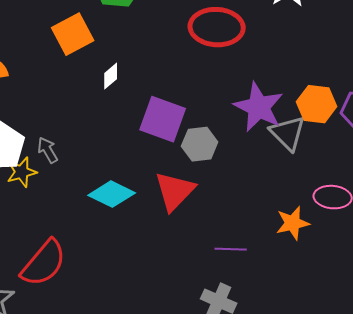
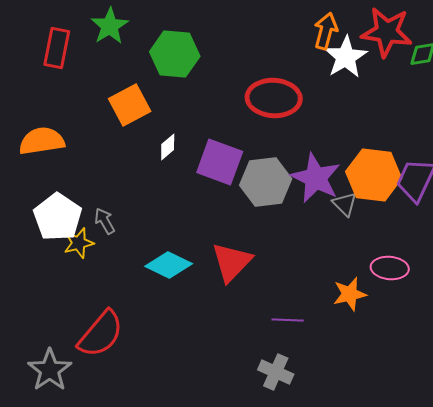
orange hexagon: (317, 104) -> (374, 175), size x1.4
purple square: (163, 119) -> (220, 162), moved
gray triangle: (288, 133) -> (345, 204), size x0.7
gray hexagon: (200, 144) -> (266, 182), moved, size x1.4

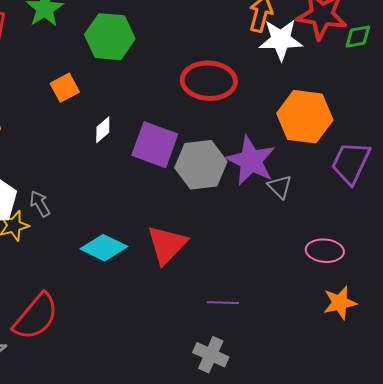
white star: (346, 57) -> (281, 40), turned 30
orange square: (130, 105) -> (65, 88), size x0.7
orange hexagon: (374, 175) -> (305, 117), moved
orange star: (350, 294) -> (340, 303), moved

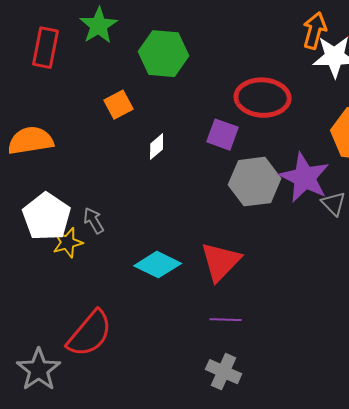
purple square: (155, 145) -> (223, 135), moved, size x0.7
purple line: (223, 303) -> (226, 320), moved
gray cross: (211, 355) -> (224, 372), moved

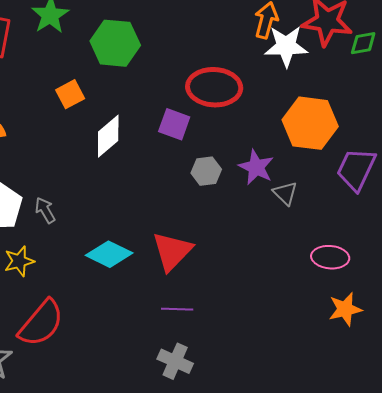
white diamond: (157, 147) -> (108, 136), size x1.6
purple star: (305, 178) -> (256, 167), size x0.7
gray hexagon: (255, 182) -> (206, 171), size x0.6
yellow star: (68, 243) -> (19, 261), moved

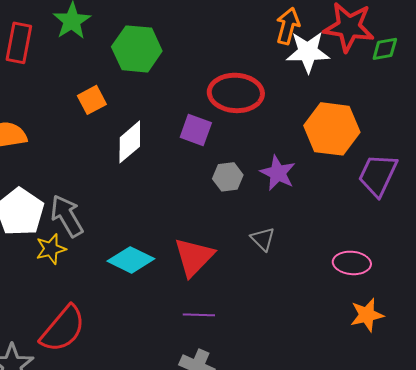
gray triangle: (285, 193) -> (263, 239), moved
gray arrow: (45, 210) -> (67, 216), size x1.6
yellow star: (19, 261) -> (51, 249), moved

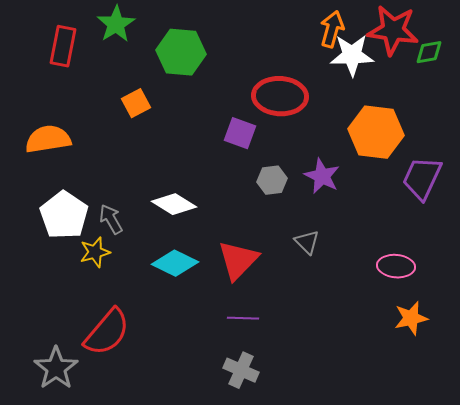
white diamond: (130, 142) -> (174, 204), moved, turned 72
gray arrow: (67, 216) -> (111, 219), size x0.7

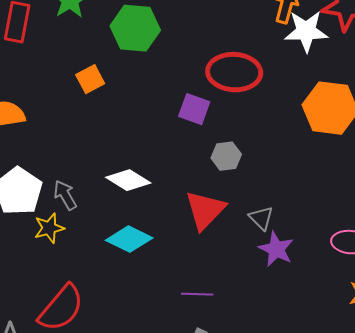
purple star: (322, 176) -> (276, 249), moved
red triangle: (238, 260) -> (205, 210), moved

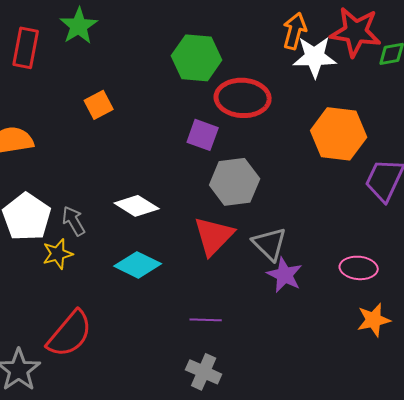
green hexagon: (135, 28) -> (197, 58), moved
gray hexagon: (226, 156) -> (235, 182), size x1.6
gray triangle: (261, 218) -> (270, 244), size x1.4

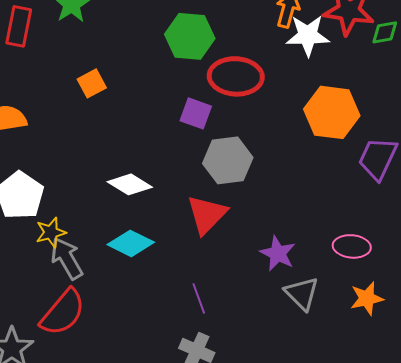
gray arrow: (74, 221) -> (67, 258), moved, size x1.4
gray triangle: (270, 244) -> (302, 293), moved
purple line: (206, 320) -> (199, 298), turned 68

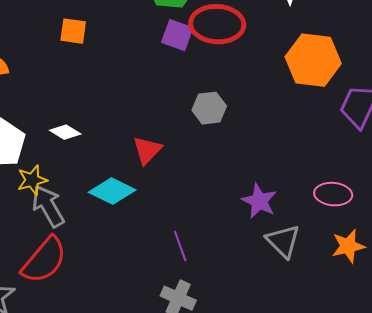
orange square: (92, 83) -> (73, 31), turned 36
purple square: (196, 113) -> (177, 35), moved
gray hexagon: (228, 160) -> (209, 108), size x0.7
white diamond: (130, 184) -> (65, 132), moved, size x0.7
red triangle: (207, 214) -> (147, 150), moved, size x0.7

